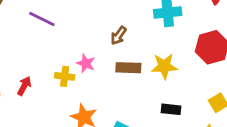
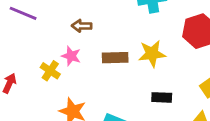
brown arrow: (119, 36) -> (82, 26), moved, turned 60
yellow cross: (65, 76) -> (50, 71), turned 30

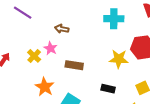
yellow star: (152, 54) -> (119, 59), moved
brown rectangle: (115, 58) -> (74, 65), moved

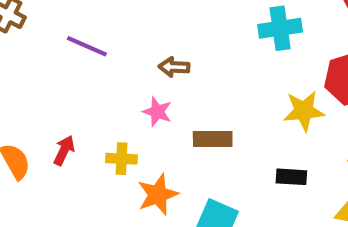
yellow cross: (34, 56) -> (121, 159), moved, turned -32
orange star: (45, 87) -> (158, 195), turned 30

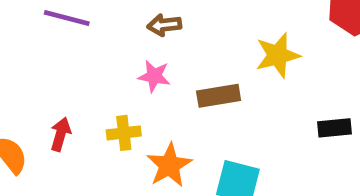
yellow star: (304, 111) -> (278, 55), moved
black rectangle: (291, 177) -> (335, 128), moved

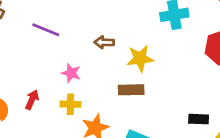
yellow star: (278, 55) -> (140, 58), moved
pink star: (154, 76) -> (71, 73), moved

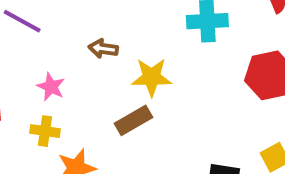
brown rectangle: (131, 90) -> (133, 120), turned -35

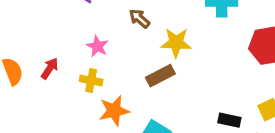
brown arrow: (103, 49) -> (139, 19), turned 30

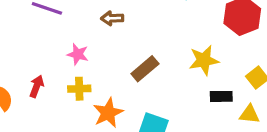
brown arrow: (139, 19) -> (112, 18), turned -30
yellow star: (176, 43) -> (204, 60), moved

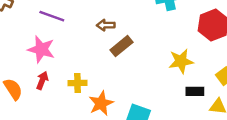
pink star: (78, 54) -> (41, 49), moved, size x1.5
brown rectangle: (145, 69) -> (121, 46), moved

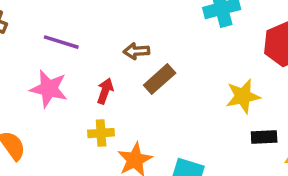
red arrow: (42, 80) -> (105, 91), moved

